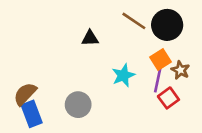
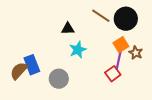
cyan star: (123, 75) -> (78, 50), moved
red square: (168, 98) -> (113, 74), moved
blue rectangle: (32, 114) -> (32, 65), moved

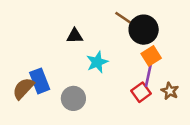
black circle: (126, 19) -> (144, 30), moved
black triangle: (68, 29) -> (75, 36), moved
brown star: (136, 53) -> (170, 91), moved

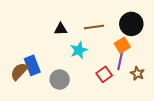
brown line: (126, 20) -> (94, 27), moved, turned -42
black circle: (144, 30) -> (131, 24), moved
red square: (141, 92) -> (104, 74), moved

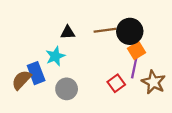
black circle: (131, 24) -> (130, 31), moved
cyan star: (79, 50) -> (55, 56), moved
brown star: (137, 73) -> (153, 82), size x1.5

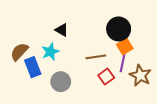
brown line: (105, 30) -> (96, 57), moved
black triangle: (68, 32) -> (62, 30), turned 32
brown semicircle: (21, 80) -> (19, 52), moved

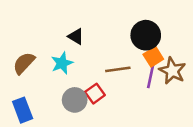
blue rectangle: (33, 67) -> (23, 110), moved
brown star: (140, 75) -> (172, 71), moved
red square: (106, 77) -> (95, 94), moved

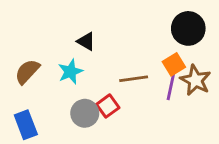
black circle: (146, 35) -> (188, 28), moved

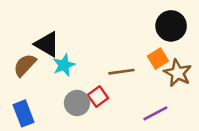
black triangle: (86, 41) -> (47, 44), moved, size x1.5
purple line: (171, 86) -> (155, 113), moved, turned 50

